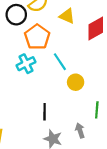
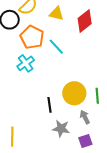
cyan line: (60, 62) -> (56, 47), moved
yellow circle: (76, 82) -> (74, 93), moved, size x1.5

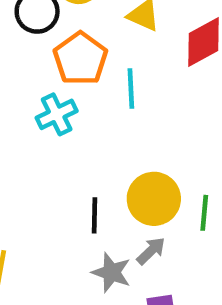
cyan line: (56, 47) -> (131, 89), turned 30
gray arrow: (85, 117) -> (151, 251), moved, turned 64

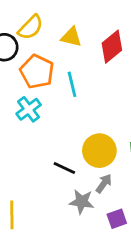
black line: (95, 215) -> (64, 168), turned -55

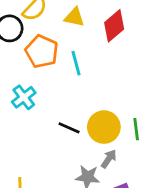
cyan cross: (29, 109) -> (24, 97), moved
black line: (64, 168) -> (69, 128), moved

